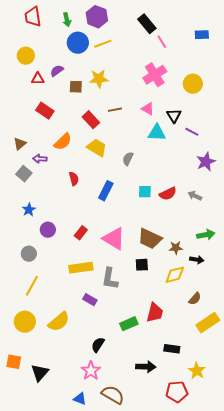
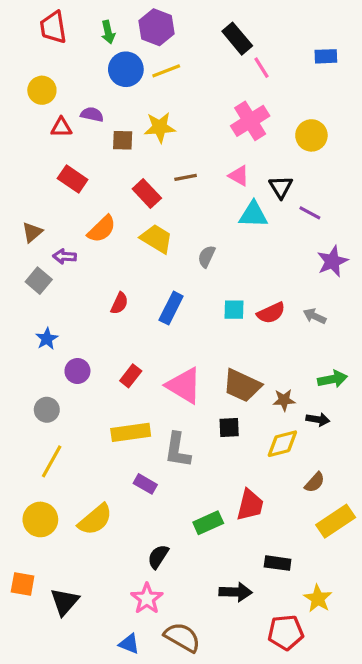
purple semicircle: (57, 71) -> (92, 114), turned 48
red semicircle: (74, 179) -> (119, 303), moved, turned 40

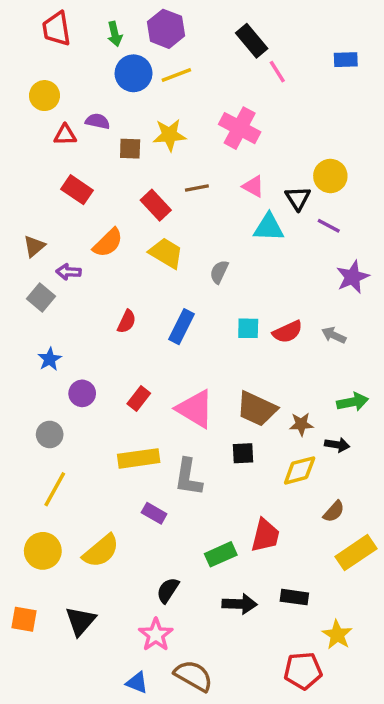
pink cross: (250, 121) -> (240, 128), moved, turned -30
yellow circle: (311, 135) -> (330, 176), moved
black arrow: (236, 592) -> (240, 604), moved
black triangle: (65, 602) -> (80, 621), moved

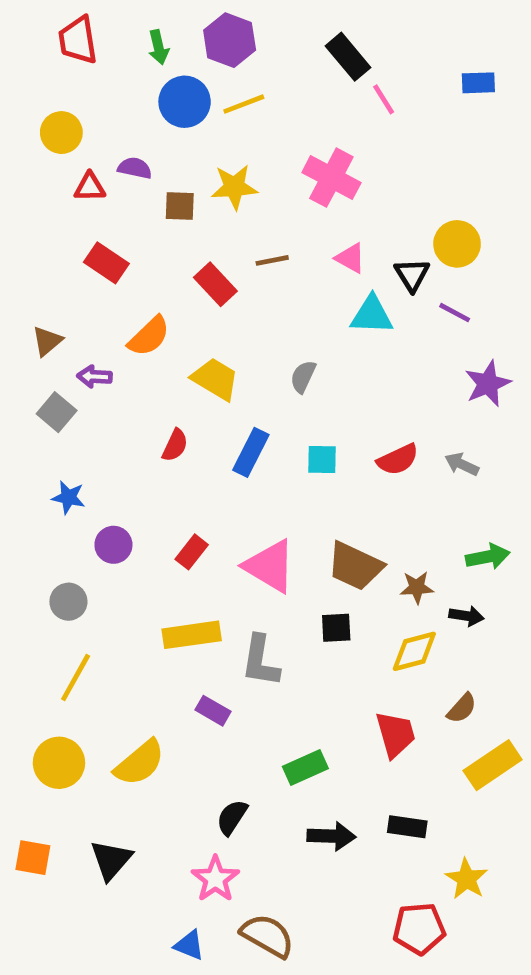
yellow trapezoid: (166, 253) -> (215, 379), moved
cyan square: (248, 328) -> (322, 459), moved
blue star: (50, 359) -> (68, 497), turned -30
red trapezoid: (265, 535) -> (395, 734), moved, turned -30

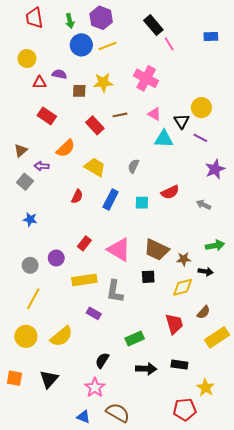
red semicircle: (398, 459) -> (170, 192), moved
purple circle: (113, 545) -> (56, 258), moved

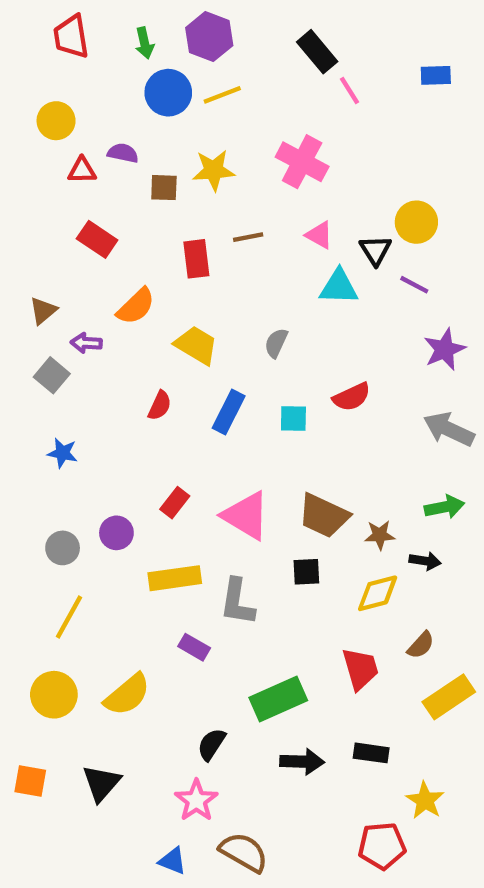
red rectangle: (95, 125) -> (196, 259), turned 36
gray arrow: (204, 205) -> (449, 429), moved, size x1.6
green rectangle: (135, 338) -> (278, 699), size x1.4

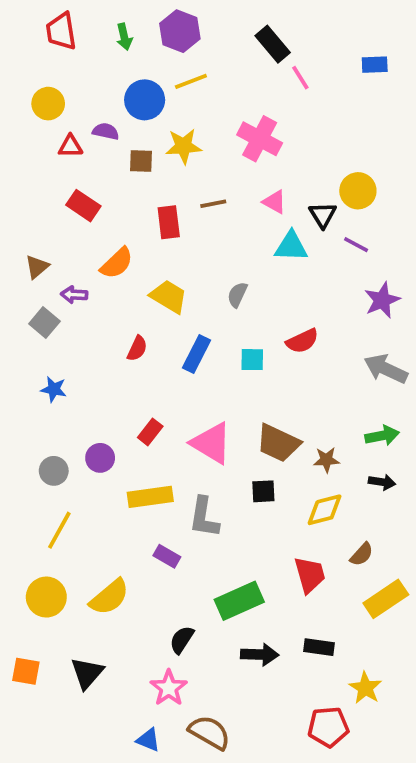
blue circle: (168, 93) -> (145, 100), moved
black arrow: (425, 561) -> (382, 482), moved

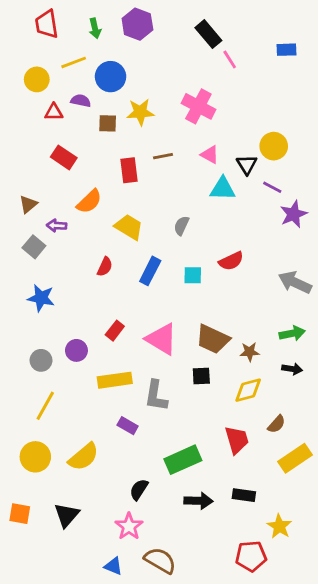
yellow line: (191, 81) -> (74, 62), moved
purple star: (382, 300) -> (294, 214), moved
blue star: (54, 389) -> (41, 298), size x1.4

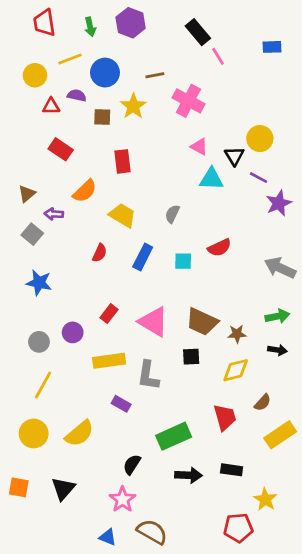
yellow star: (140, 112) -> (133, 106), turned -30
brown line: (163, 156) -> (155, 75), moved

